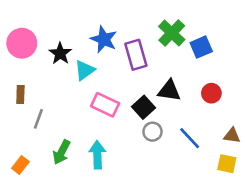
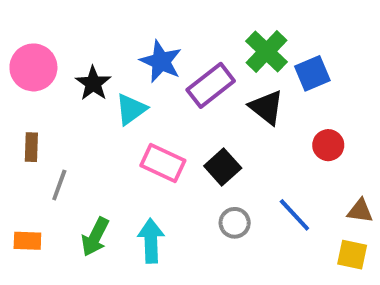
purple rectangle: (136, 55) -> (211, 85), turned 68
black triangle: (169, 91) -> (266, 107), moved, turned 30
gray circle: (152, 132) -> (235, 223), moved
orange rectangle: (20, 165) -> (27, 241), moved, turned 54

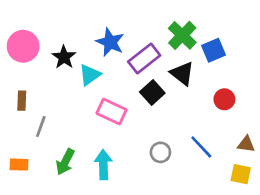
black square: (223, 167) -> (152, 92), moved

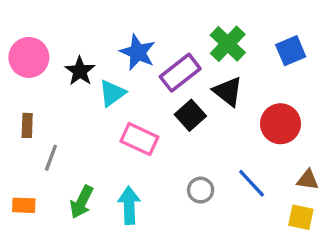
blue square: (214, 50) -> (291, 51), moved
red circle: (224, 99) -> (280, 124), size x1.5

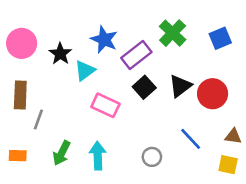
black triangle: (228, 91) -> (180, 86), moved, turned 45
brown rectangle: (27, 125) -> (20, 95), size x1.5
gray circle: (201, 190) -> (152, 157), moved

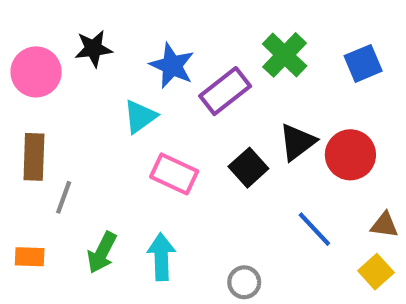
black star: (60, 54) -> (93, 49), moved, turned 30
black square: (144, 87) -> (248, 168), moved
gray circle: (152, 157) -> (244, 282), moved
yellow square: (228, 165) -> (376, 272), turned 36

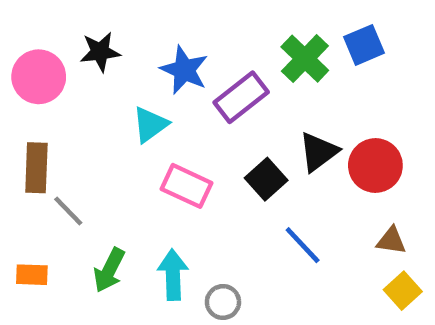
blue square: (363, 63) -> (364, 45), moved
gray line: (64, 197) -> (68, 211), turned -64
brown triangle: (384, 225) -> (391, 241), moved
blue line: (314, 229) -> (303, 245), moved
gray circle: (244, 282) -> (223, 302), moved

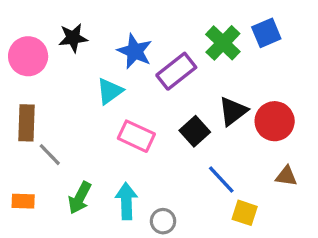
yellow square: (403, 291) -> (245, 213), moved, turned -30

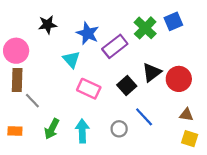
pink circle: (28, 56) -> (16, 51), moved
cyan triangle: (110, 91) -> (71, 59), turned -36
yellow square: (245, 213) -> (190, 139), moved
gray circle: (163, 221) -> (119, 129), moved

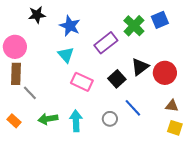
black star: (48, 25) -> (37, 15), moved
blue star: (88, 33) -> (70, 26), moved
green arrow: (52, 129) -> (48, 119), turned 54
orange rectangle: (15, 131) -> (14, 121), turned 40

